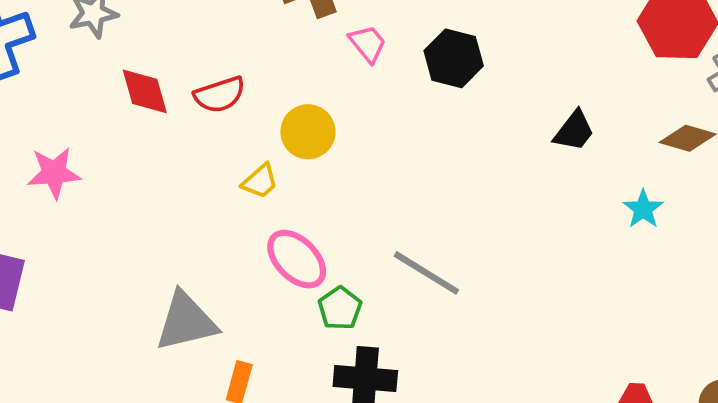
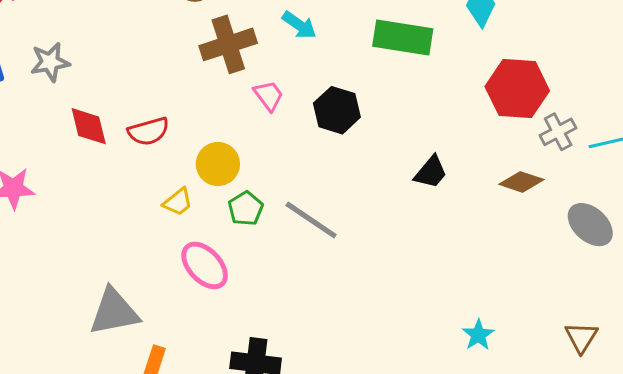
cyan star: (643, 209) -> (478, 335), moved
gray line: (426, 273) -> (311, 220), moved
green pentagon: (340, 308) -> (246, 209), moved

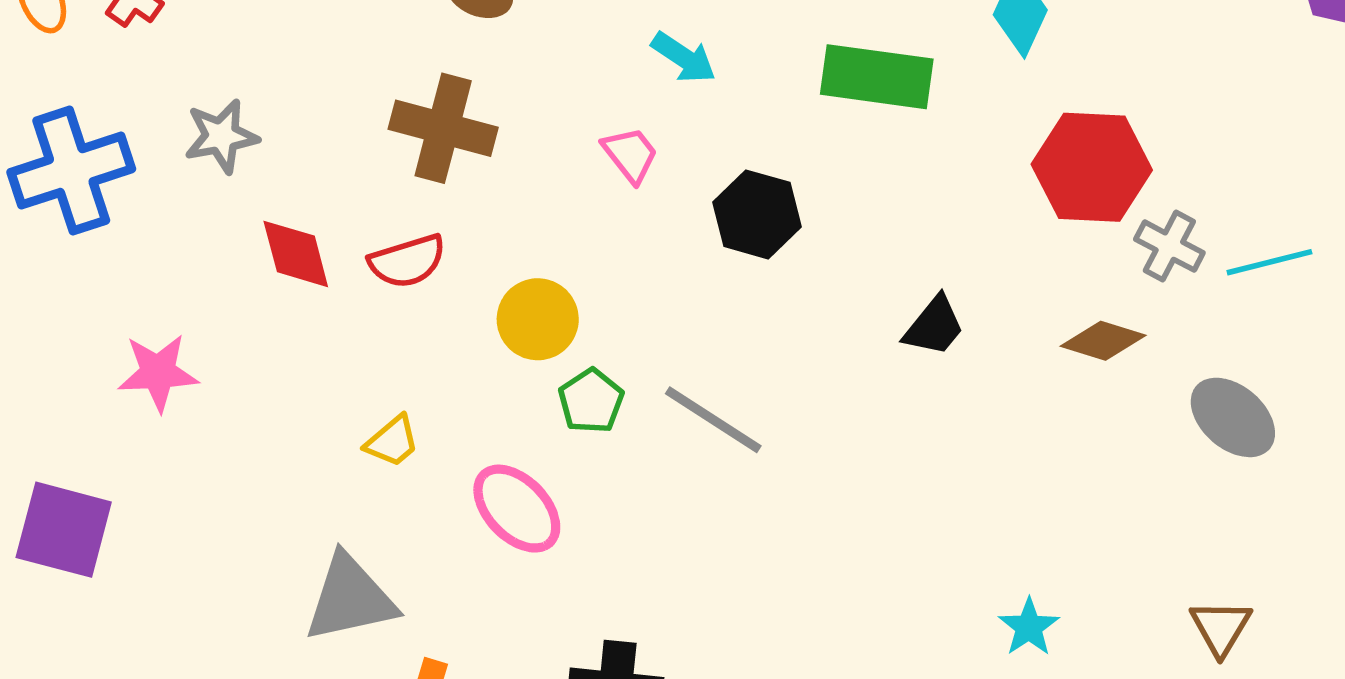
brown cross: (228, 44) -> (443, 128), moved, turned 34
pink trapezoid: (269, 96) -> (630, 155), moved
gray cross: (558, 132) -> (1169, 246), turned -33
yellow trapezoid: (178, 202) -> (392, 441), moved

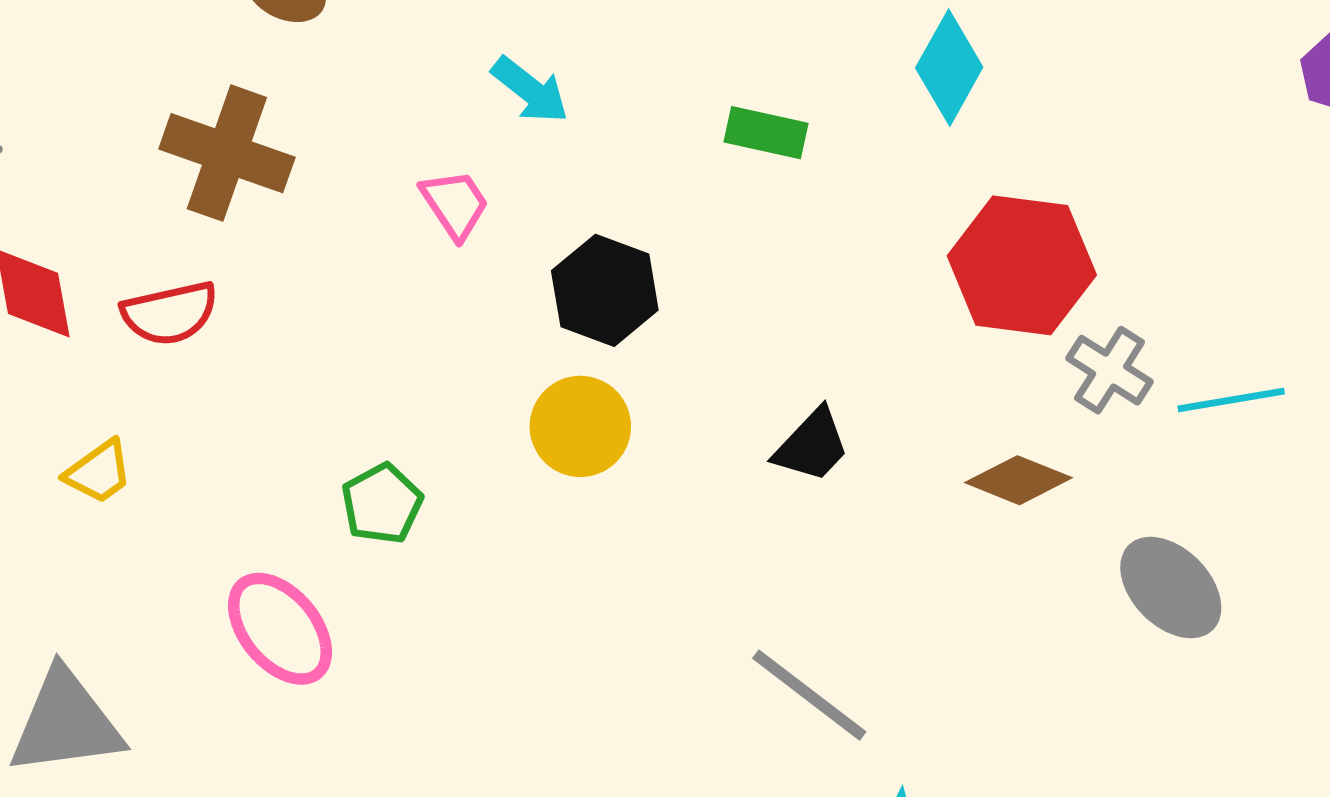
green rectangle: (877, 77) -> (766, 133), size x0.6
yellow circle: (538, 319) -> (580, 426), moved
gray line: (713, 420) -> (809, 695), moved
yellow trapezoid: (392, 441) -> (99, 472), moved

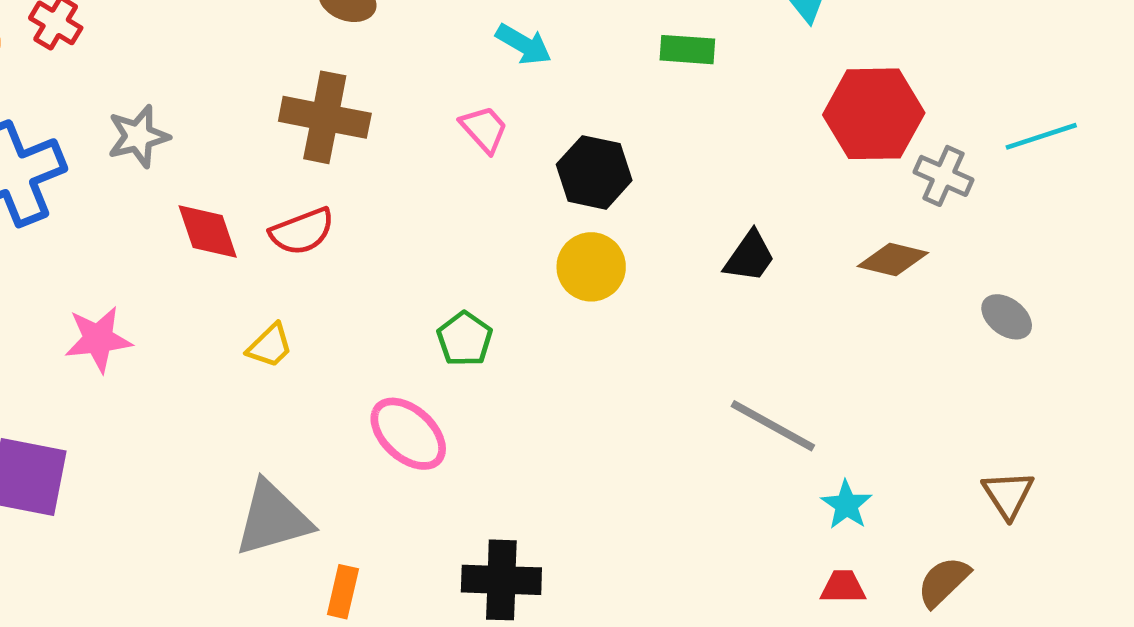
cyan line: (1231, 400) -> (1041, 136), moved
gray ellipse: (1171, 588) -> (1007, 317), size x0.7

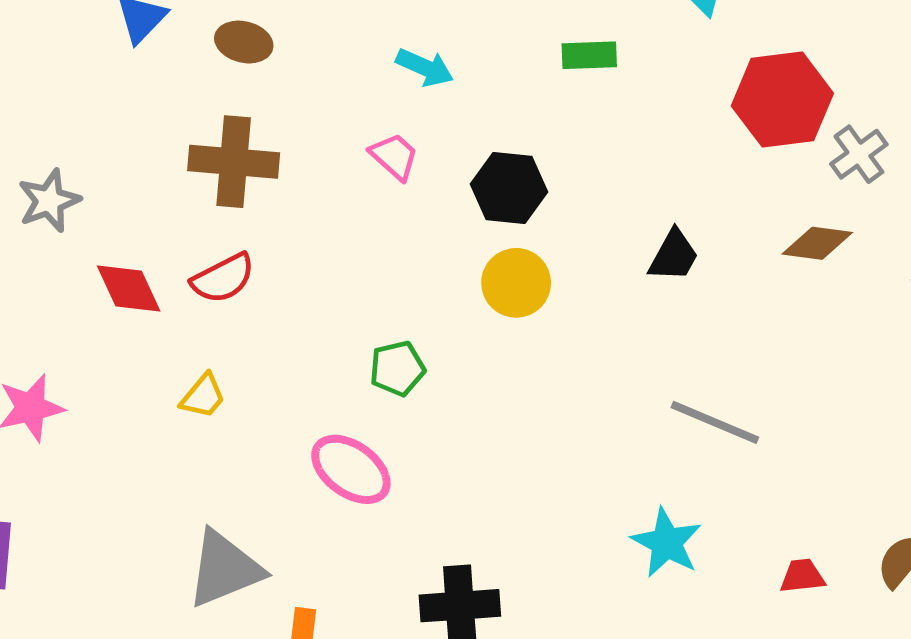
gray cross: (943, 176) -> (859, 154), turned 36
green pentagon: (465, 339) -> (397, 368), turned 30
cyan star: (846, 505) -> (667, 543), moved, size x1.4

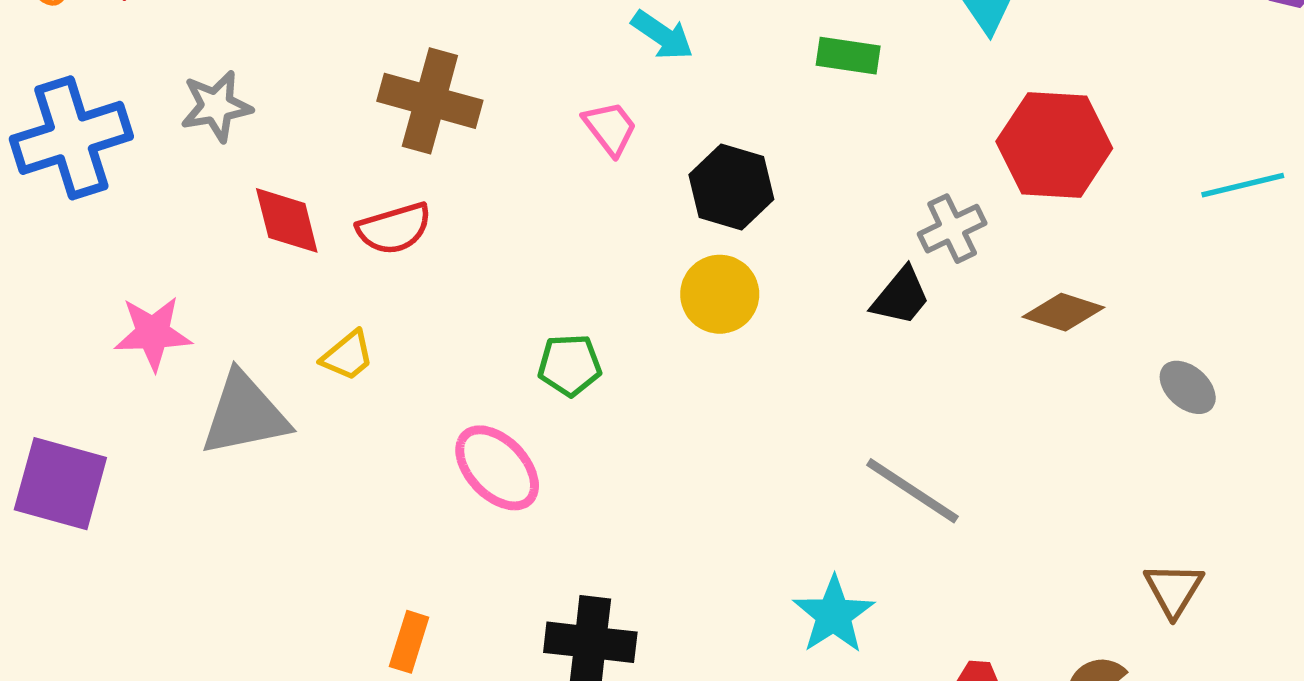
gray cross: (859, 154) -> (952, 229), moved
gray triangle: (224, 569) -> (245, 414), moved

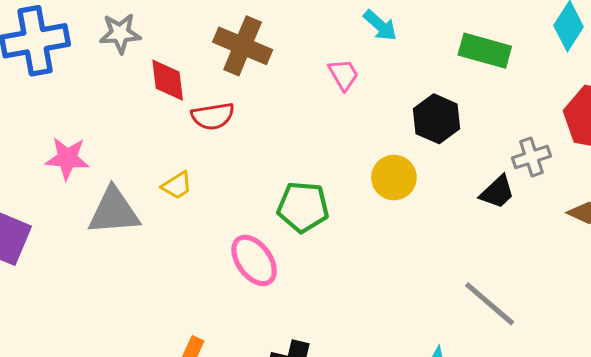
green rectangle: (848, 56) -> (485, 51), size x1.4
black hexagon: (731, 187) -> (436, 119), moved
red diamond: (287, 220) -> (168, 80), moved
green pentagon: (570, 365) -> (303, 207), size x1.4

